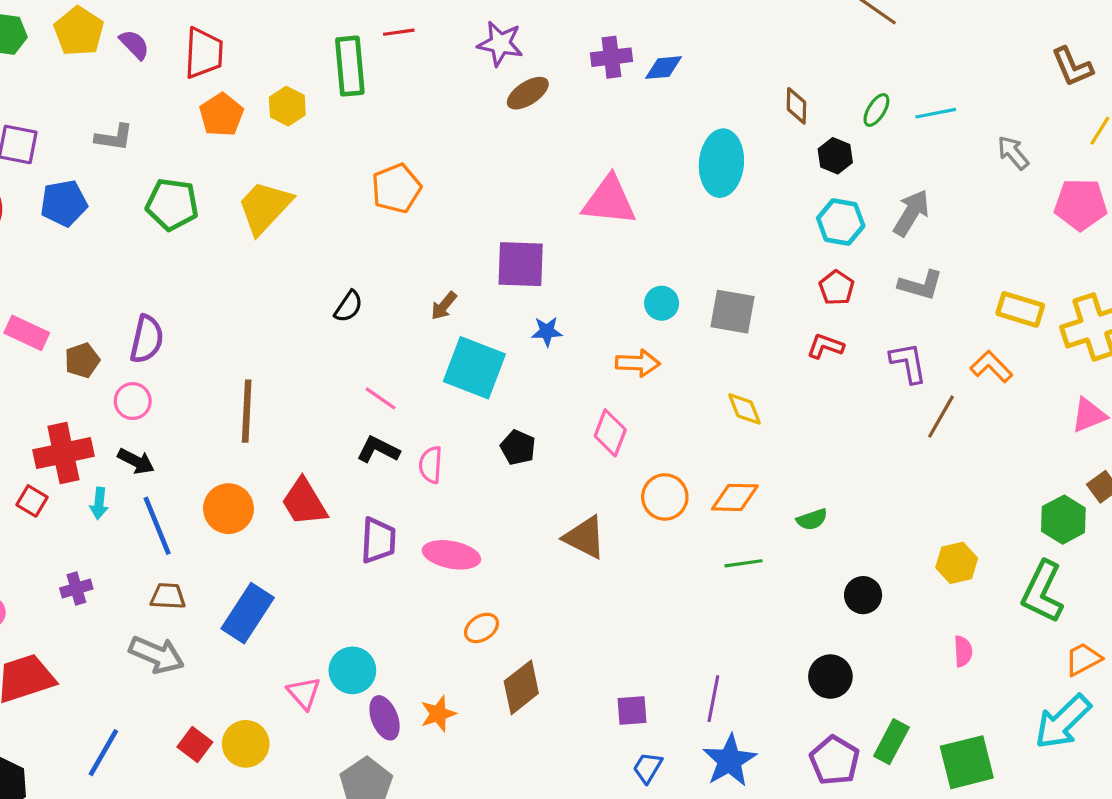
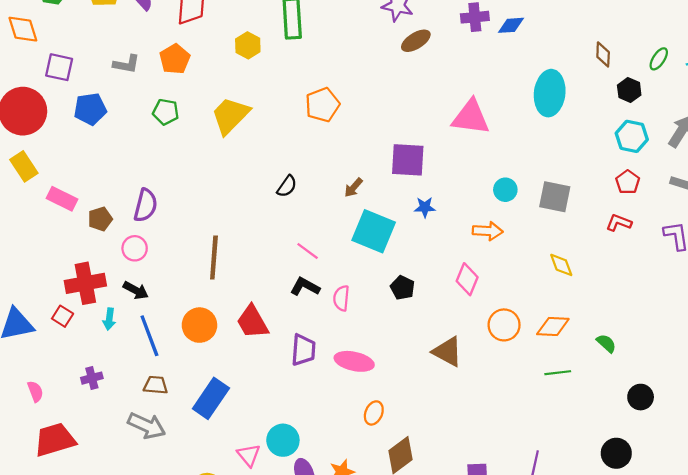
orange pentagon: (221, 115) -> (175, 59), moved
green pentagon: (172, 204) -> (166, 112), size x0.7
green semicircle: (812, 519) -> (606, 343), turned -120
orange ellipse: (482, 628) -> (374, 413), turned -35

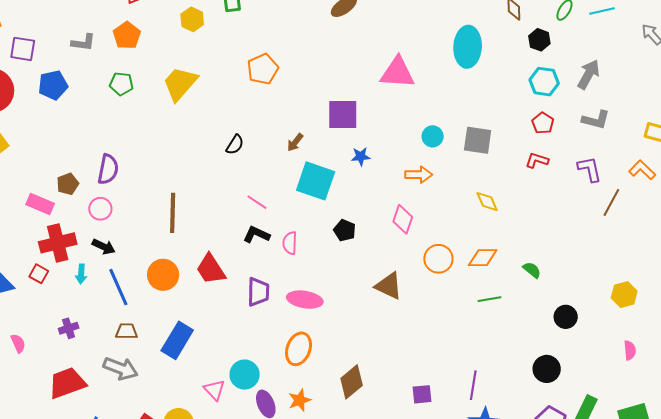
pink rectangle: (62, 199) -> (40, 204), moved
orange ellipse: (374, 413) -> (299, 349), moved, size x1.5
red trapezoid: (55, 440) -> (67, 383), moved

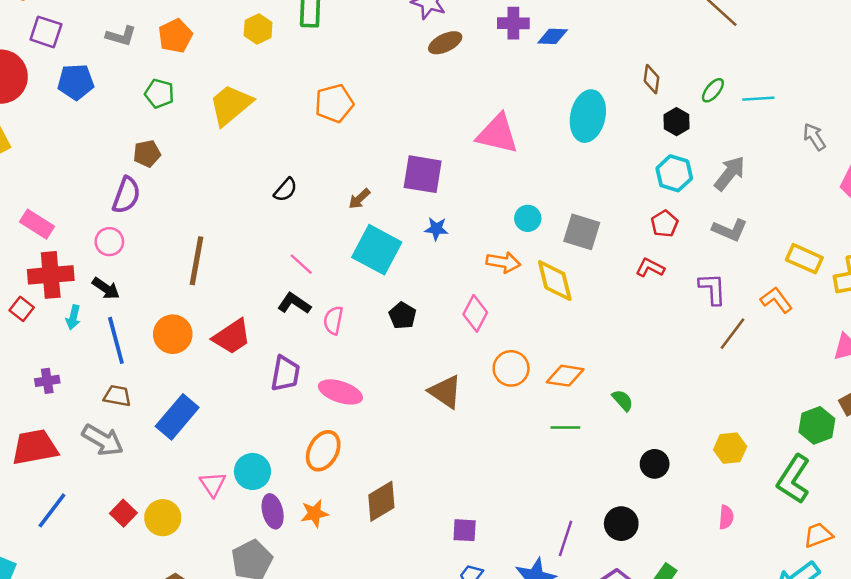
brown pentagon: (68, 184) -> (147, 154), moved
yellow diamond: (487, 202) -> (555, 281), moved, size x1.5
red trapezoid: (211, 269) -> (232, 337), turned -100
purple line: (473, 385) -> (565, 538), moved

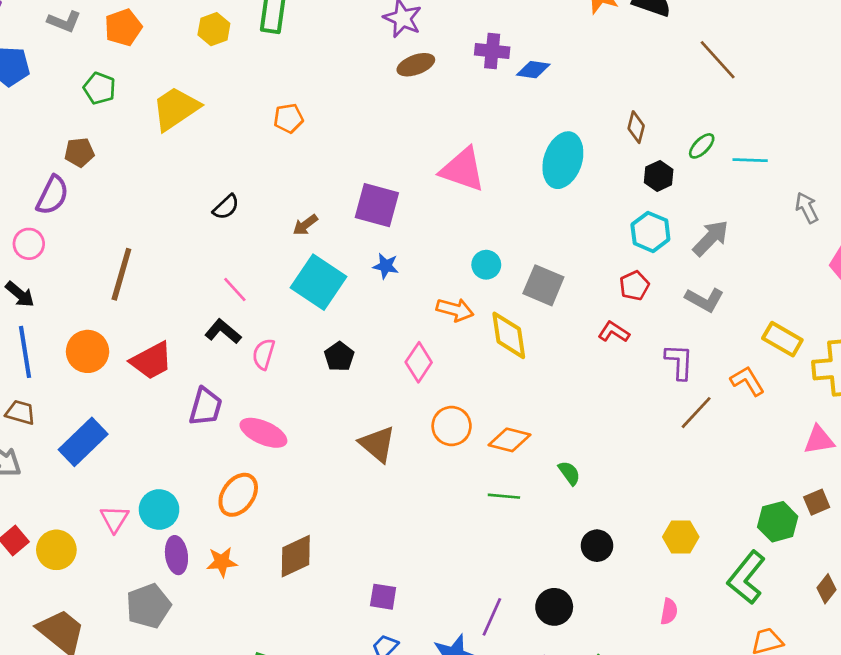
orange pentagon: (334, 103) -> (288, 118), size x0.7

